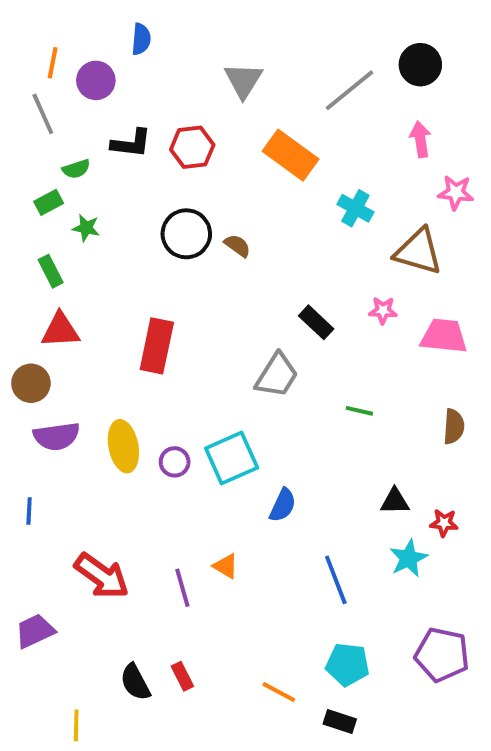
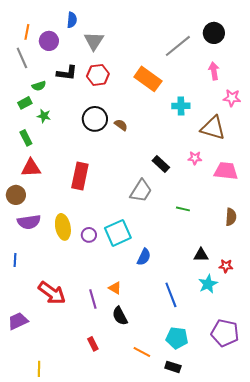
gray triangle: (243, 80) -> (94, 41), moved
cyan cross: (355, 208) -> (181, 106), turned -30
black semicircle: (135, 682) -> (120, 316), moved

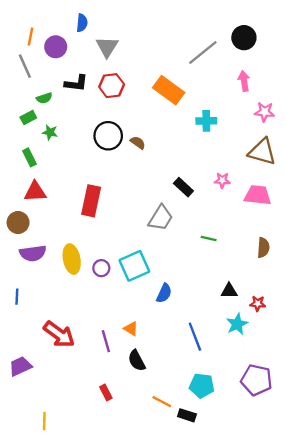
brown triangle: (213, 128) -> (262, 152), moved
black rectangle: (173, 367) -> (187, 415), moved

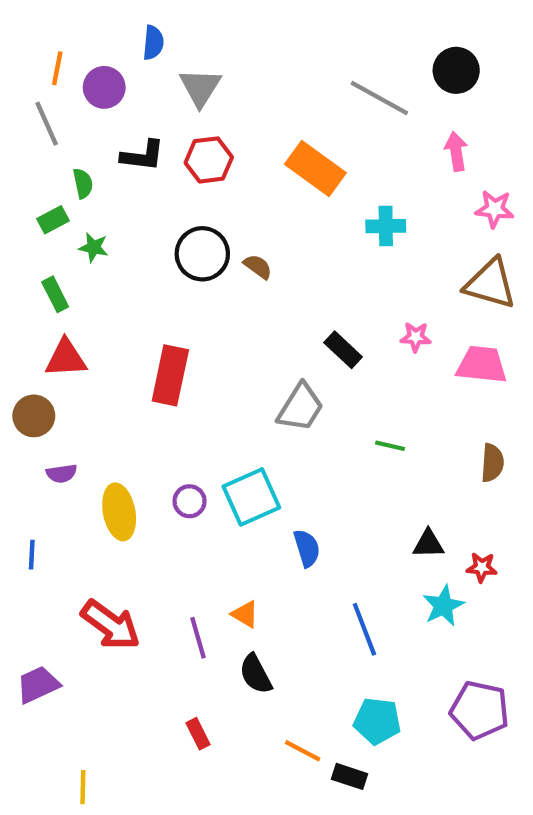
gray line: (203, 52) -> (379, 98), turned 68
green semicircle: (44, 98) -> (83, 183), turned -84
purple semicircle: (33, 253) -> (62, 473), size x0.6
yellow ellipse: (72, 259) -> (119, 512), moved
blue semicircle: (164, 293) -> (307, 548), turned -42

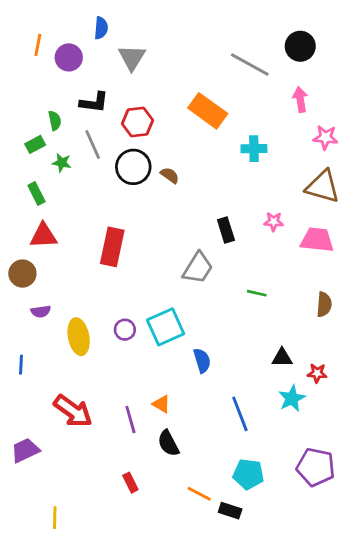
gray line: (47, 124) -> (93, 144), moved
red hexagon: (209, 160) -> (137, 122), moved
black rectangle: (343, 350) -> (226, 230), turned 30

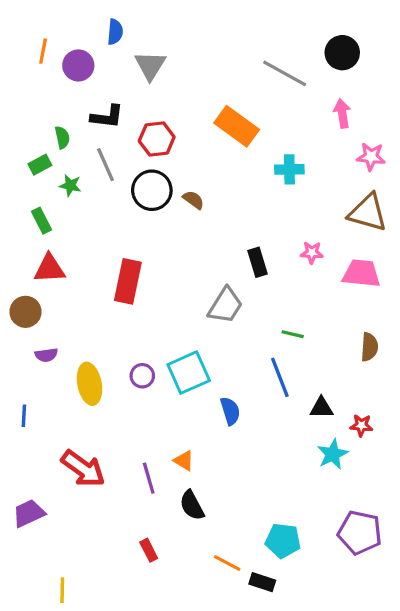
blue line: (240, 414) -> (280, 377), moved

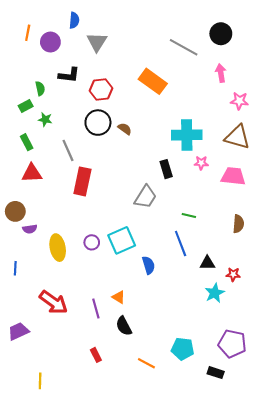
gray line: (105, 165) -> (68, 150), moved
cyan cross: (289, 169) -> (187, 135), moved, size x1.6
brown circle: (25, 312) -> (15, 211), moved
black rectangle: (262, 582) -> (216, 373), moved

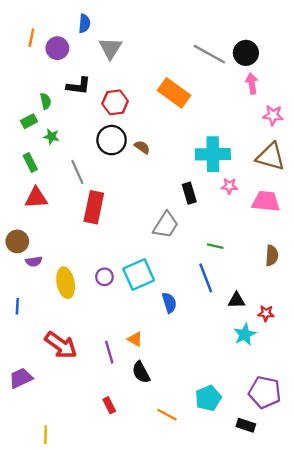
black circle: (221, 34) -> (246, 53), moved
cyan pentagon: (183, 349) -> (208, 398), turned -30

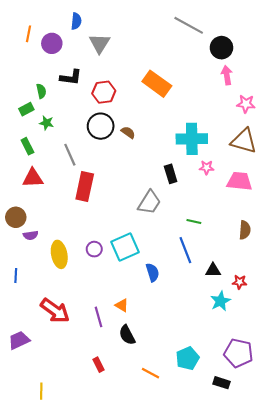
gray line: (209, 54) -> (189, 25), moved

